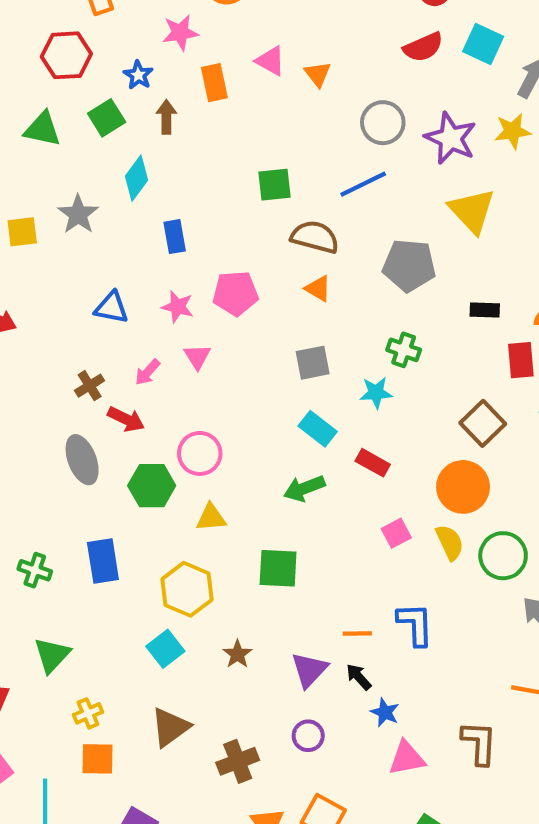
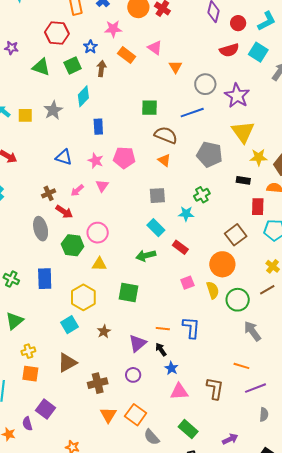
orange triangle: (318, 74) -> (175, 67), moved
orange rectangle: (214, 83) -> (127, 55), turned -48
yellow star: (513, 131) -> (259, 157), moved
green cross: (404, 350) -> (202, 195), turned 35

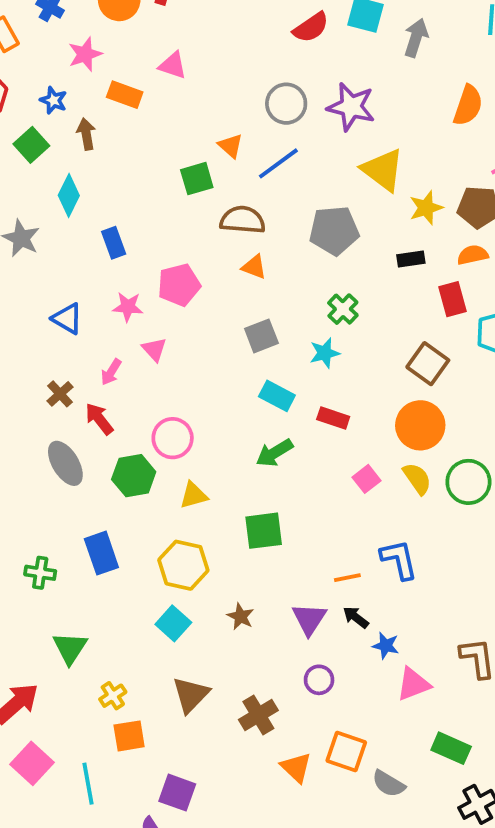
orange triangle: (175, 67) -> (231, 146), moved
blue triangle: (64, 157) -> (67, 319), turned 30
red arrow: (64, 212) -> (99, 419), turned -144

